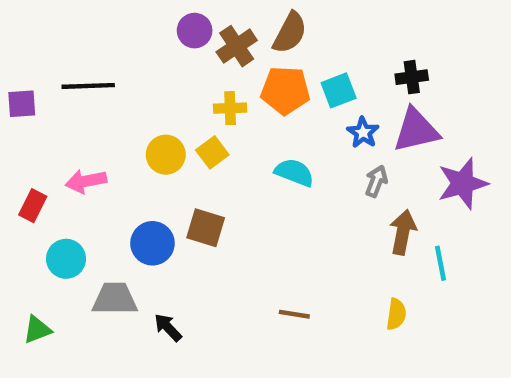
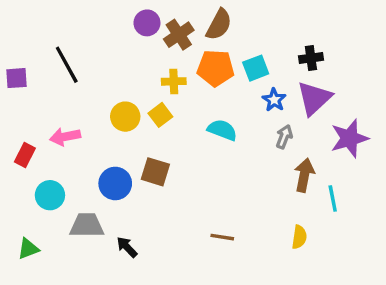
black line: (88, 86) -> (67, 65), turned 63
purple triangle: (416, 130) -> (314, 98), turned -30

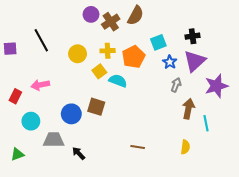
orange pentagon: (216, 68) -> (133, 57), moved, turned -30
yellow circle: (125, 117) -> (78, 54), moved
cyan semicircle: (222, 130) -> (118, 81), moved

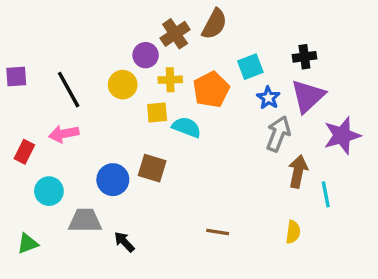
purple circle: (91, 14) -> (146, 55), moved
black line: (41, 40) -> (69, 90), moved
yellow square: (99, 71) -> (157, 112), turned 32
gray arrow: (176, 85) -> (278, 134), size x1.5

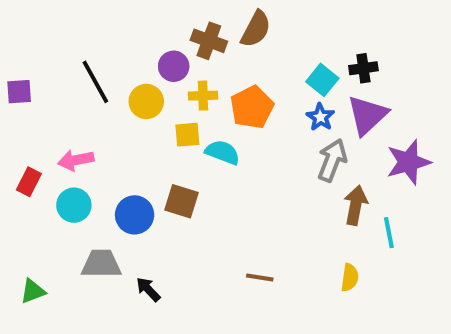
brown cross: (175, 34) -> (209, 41), turned -36
cyan square: (250, 67) -> (322, 80), moved, turned -30
black line: (69, 90) -> (95, 82), moved
cyan circle: (49, 191) -> (74, 205), moved

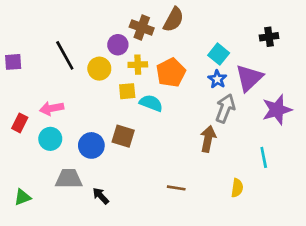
black cross: (363, 68) -> (269, 37), moved
brown arrow: (356, 205) -> (208, 139), moved

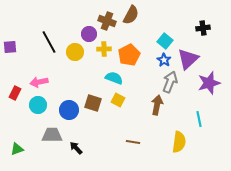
yellow square: (127, 91) -> (118, 100), moved, turned 32
yellow semicircle: (237, 188) -> (179, 142), size x1.5

